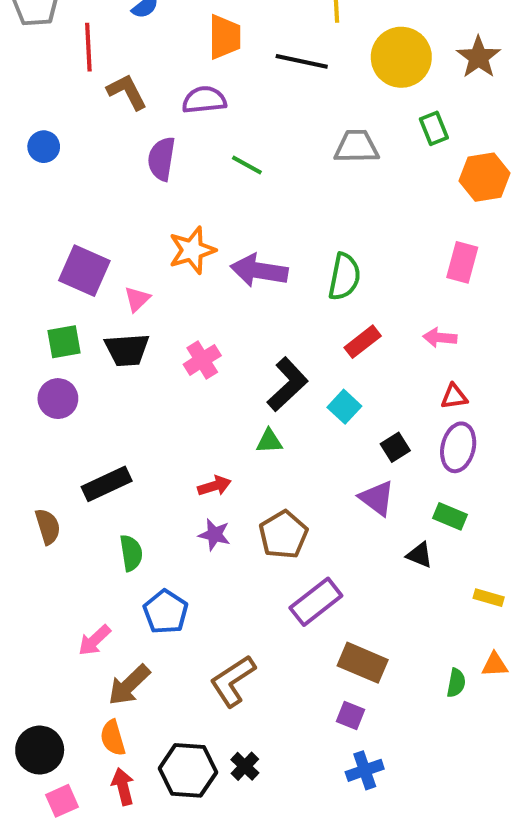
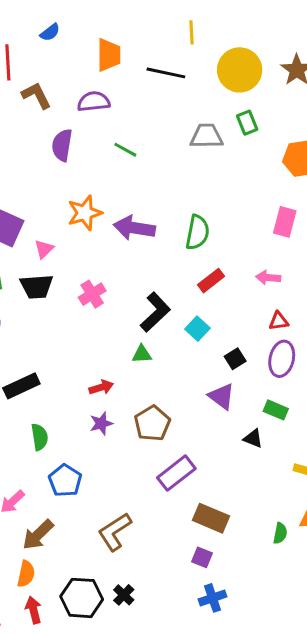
green rectangle: (434, 128) -> (247, 123), moved
purple star: (214, 535) -> (101, 423), turned -30
orange semicircle: (113, 738) -> (26, 574), turned -152

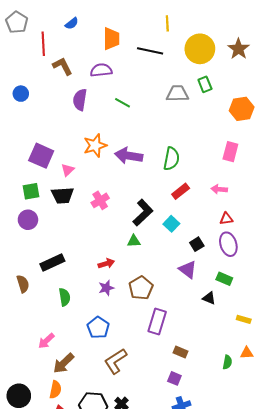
purple ellipse: (282, 359) -> (228, 244), turned -30
purple rectangle: (176, 473) -> (157, 322), turned -35
blue pentagon: (65, 481) -> (98, 328), moved
brown rectangle: (211, 518) -> (181, 352), size x0.6

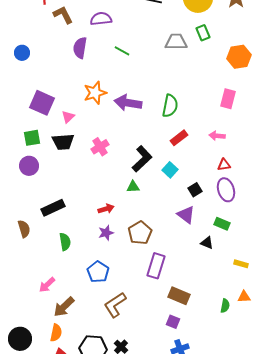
blue circle: (21, 94) -> (22, 53), moved
brown rectangle: (181, 352) -> (179, 296), size x1.5

